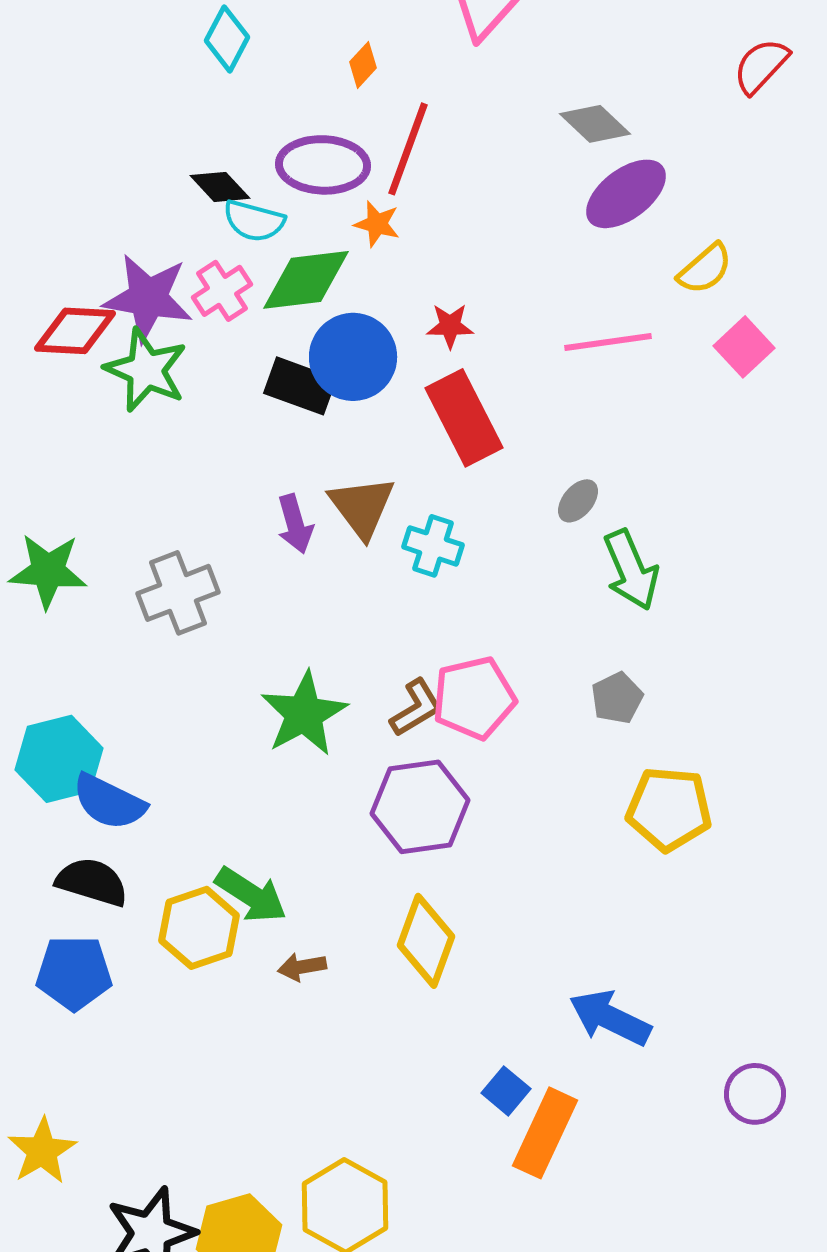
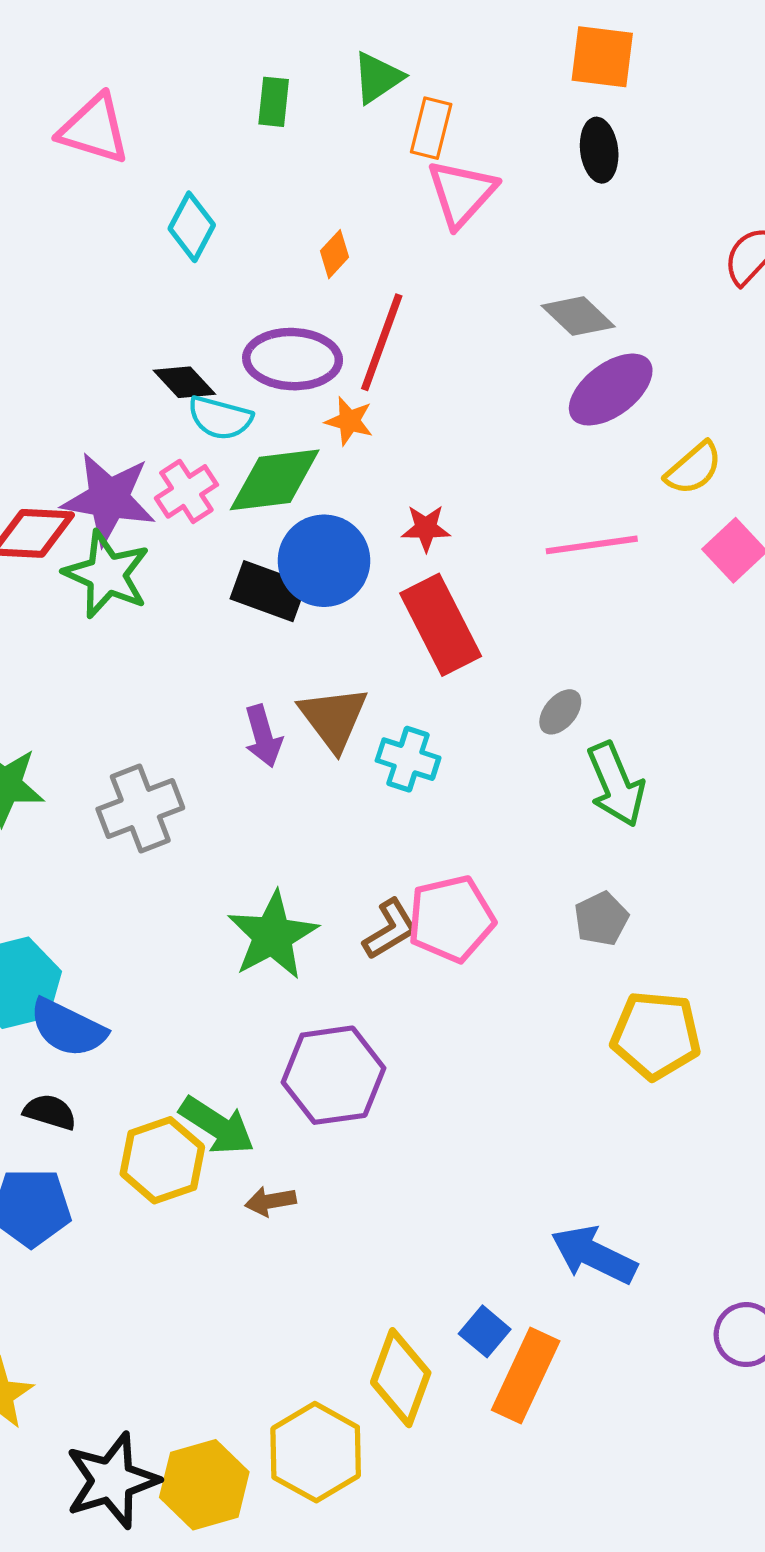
purple hexagon: (420, 807) -> (333, 1075), moved
black semicircle: (92, 882) -> (50, 1112), size x0.7
yellow diamond: (426, 941) -> (401, 1378), moved

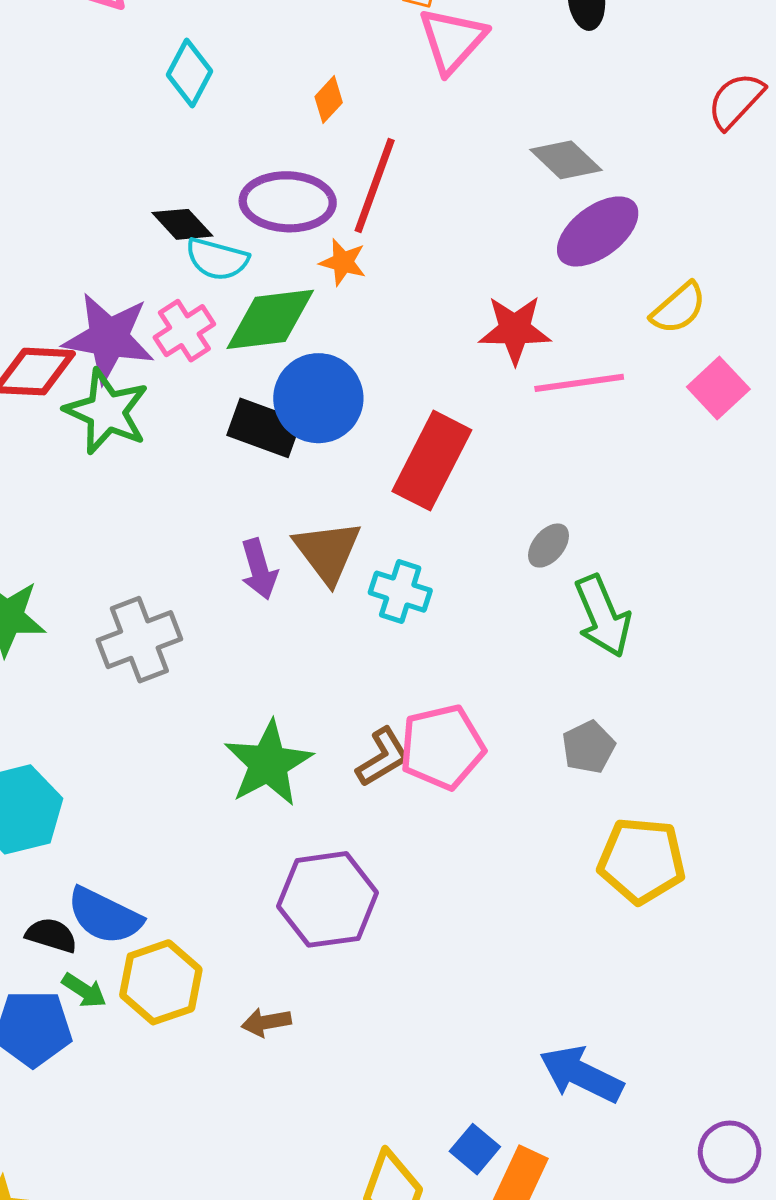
red star: (426, 528) -> (515, 330), moved, size x1.5
red rectangle: (441, 625) -> (432, 461), turned 54
blue semicircle: (68, 1028) -> (105, 916), moved
green arrow: (217, 1126) -> (84, 990), moved, size x0.6

